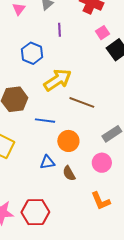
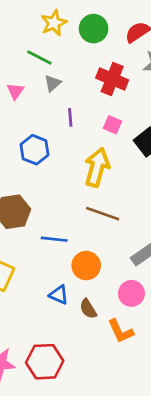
pink square: (102, 33) -> (112, 125), moved, turned -32
yellow arrow: (58, 80) -> (97, 167), moved, turned -40
blue triangle: (47, 162) -> (59, 295), turned 35
orange L-shape: (101, 201) -> (121, 331), moved

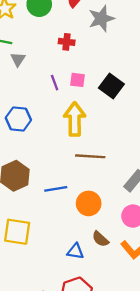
red cross: (112, 79) -> (67, 42), size x0.6
purple line: (70, 117) -> (55, 83), moved
blue triangle: (59, 295) -> (75, 251), moved

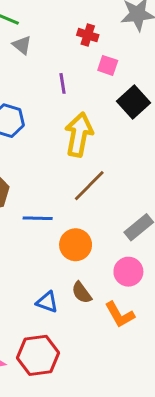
gray triangle: (18, 59) -> (22, 45), turned -35
pink square: (78, 80) -> (108, 65), moved
brown line: (90, 156) -> (89, 186), turned -60

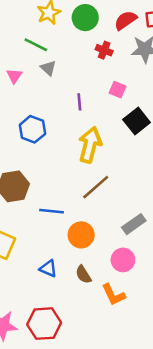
red cross: (88, 35) -> (104, 50), moved
blue triangle: (47, 302) -> (48, 269), moved

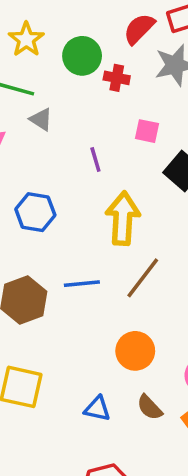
green circle: (85, 18) -> (82, 56), moved
blue line: (51, 211) -> (82, 284), moved

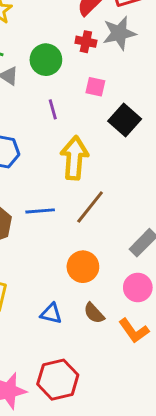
green circle: (82, 56) -> (46, 60), moved
red cross: (117, 78) -> (86, 42), moved

